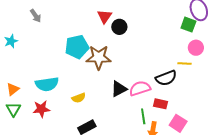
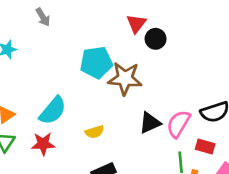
cyan semicircle: (47, 84) -> (53, 111), turned -45
pink semicircle: (140, 88) -> (178, 124), turned -45

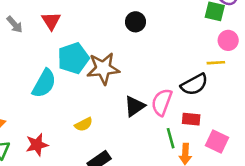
red triangle: (136, 24) -> (51, 21), moved
black circle: (156, 39) -> (135, 22), moved
cyan semicircle: (53, 111) -> (44, 83), moved

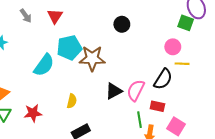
pink circle: (228, 40) -> (173, 47), moved
black semicircle: (194, 85) -> (163, 79), turned -35
yellow semicircle: (84, 124) -> (72, 101), turned -56

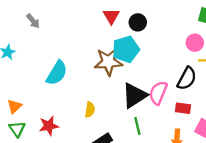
red triangle: (55, 16) -> (111, 16), moved
cyan pentagon: (69, 48) -> (126, 49), moved
black triangle: (114, 91) -> (134, 95), size x1.4
green line: (140, 120) -> (137, 126), moved

